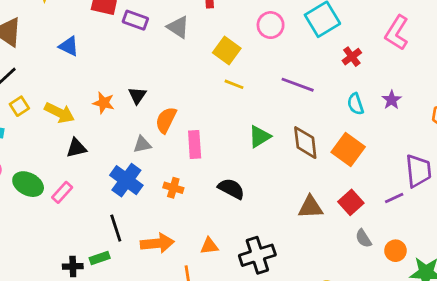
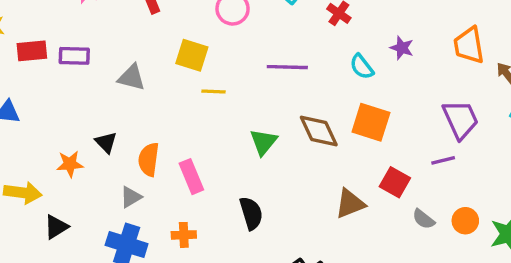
gray triangle: (178, 27) -> (132, 78), moved
black semicircle: (231, 189) -> (251, 213), turned 64
purple line: (394, 198) -> (443, 160), turned 30

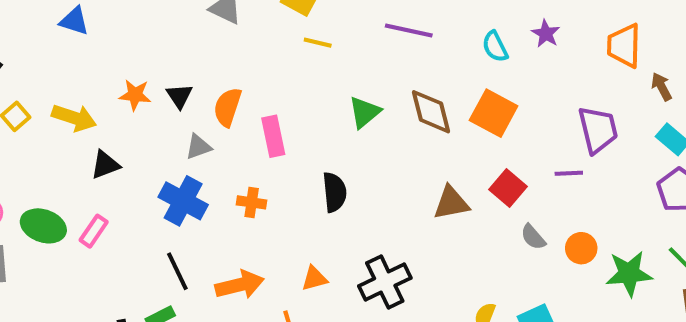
black triangle: (106, 142) -> (179, 96), moved

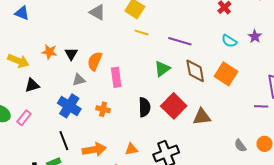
purple line: (409, 31) -> (180, 41), moved
cyan semicircle: (495, 47) -> (229, 41), turned -35
red square: (508, 188) -> (174, 106), moved, size x1.4
gray semicircle: (533, 237) -> (240, 146), moved

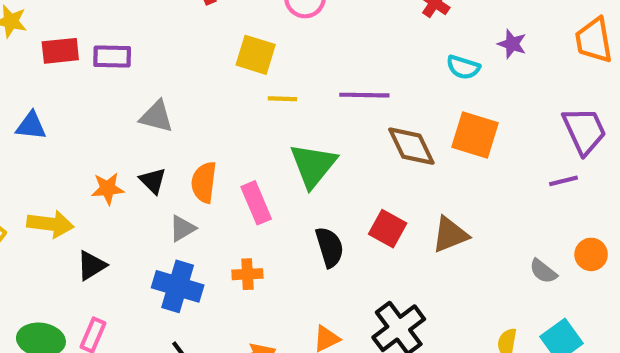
gray triangle: (97, 12) -> (156, 117), moved
green triangle: (162, 69) -> (313, 165), moved, size x1.4
red square: (174, 106) -> (388, 229), size x0.7

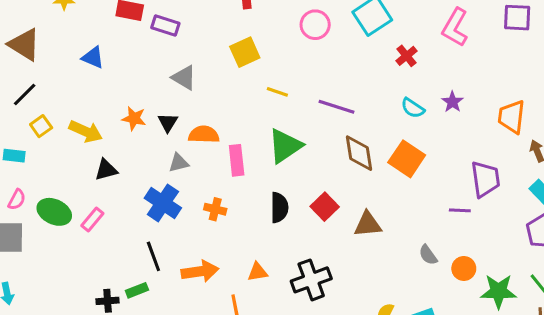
yellow square: (256, 55) -> (245, 52), moved, turned 32
orange semicircle: (204, 182) -> (204, 135), turned 68
gray semicircle: (543, 271) -> (428, 255), moved

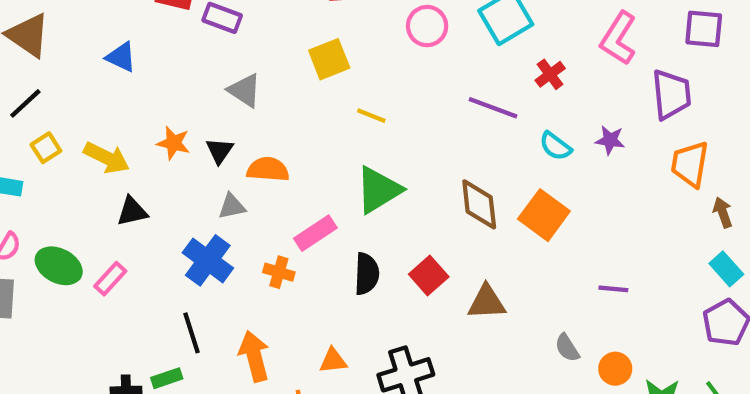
purple star: (452, 102) -> (610, 140), turned -30
purple line: (337, 107) -> (493, 108), moved
pink rectangle: (237, 160) -> (315, 233), moved, turned 60
purple trapezoid: (485, 179) -> (671, 94), moved
orange arrow: (200, 271) -> (254, 356), turned -99

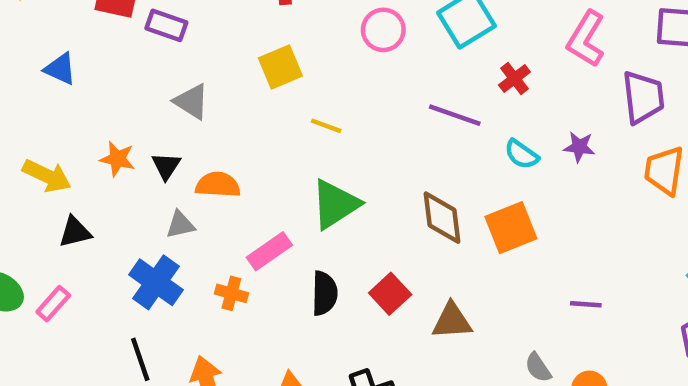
orange square: (544, 215) -> (511, 228), turned 33

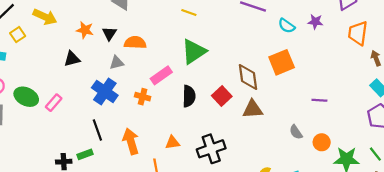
yellow arrow: (47, 176) -> (45, 17), moved
brown diamond: (442, 218) -> (248, 77), moved
black triangle: (75, 232) -> (72, 59), moved

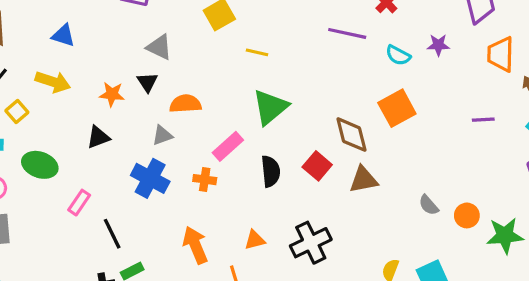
black triangle: (109, 33) -> (147, 82), moved
green ellipse: (26, 97) -> (40, 165), moved
purple line: (319, 100) -> (483, 120), moved
black line: (97, 130) -> (112, 234), moved

